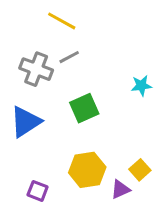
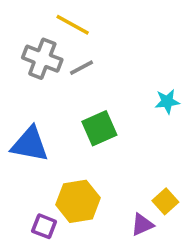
gray cross: (36, 69) -> (42, 59), moved
blue triangle: (26, 122) -> (30, 144), turned 44
yellow hexagon: (87, 170) -> (78, 201), moved

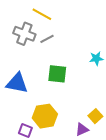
green square: (99, 128) -> (57, 74), turned 30

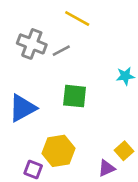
yellow line: (42, 14) -> (77, 19), moved
blue triangle: (17, 83) -> (22, 108), turned -40

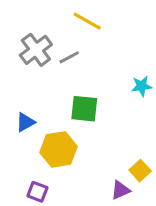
gray cross: (32, 44) -> (36, 50), turned 32
blue triangle: (22, 108) -> (25, 122), size x0.6
yellow hexagon: (58, 151) -> (59, 149), moved

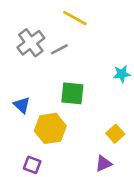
blue triangle: (25, 122) -> (22, 105), turned -48
yellow square: (140, 171) -> (115, 134), moved

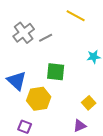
yellow line: (75, 18) -> (76, 16), moved
blue triangle: (22, 105) -> (17, 81), size x1.5

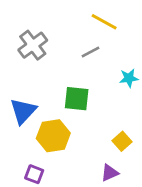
gray line: (46, 38) -> (90, 52), moved
blue triangle: (17, 81) -> (23, 111), turned 30

